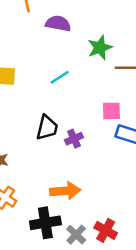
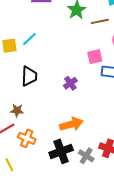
cyan line: (60, 77) -> (29, 39), moved
black trapezoid: (47, 128) -> (29, 76), moved

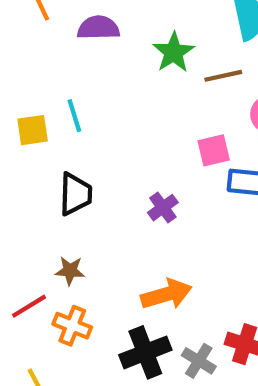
cyan line: (29, 39) -> (74, 116), turned -63
brown star: (17, 111) -> (70, 271), moved

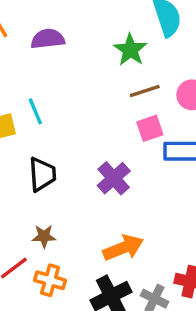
green star: (174, 52) -> (130, 50), moved
brown line: (223, 76) -> (145, 91), moved
purple cross: (163, 208) -> (114, 178), size x1.4

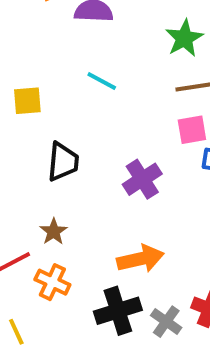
cyan line: (35, 111) -> (102, 81), moved, turned -48
brown star: (44, 236) -> (54, 232), turned 30

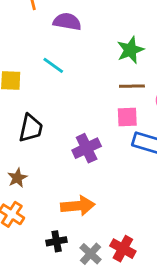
cyan line: (102, 81) -> (53, 65), moved
black cross: (118, 311) -> (57, 241), size x0.6

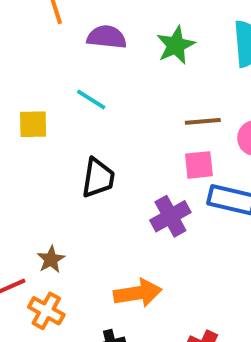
green star: (130, 50) -> (176, 45), moved
black trapezoid: (31, 128) -> (98, 178), moved
purple cross: (87, 148) -> (170, 216), moved

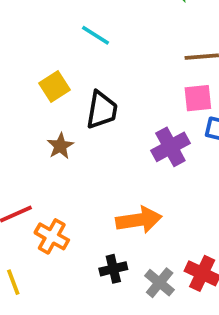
yellow square: (33, 124) -> (55, 87), moved, turned -32
brown star: (51, 259) -> (60, 146), moved

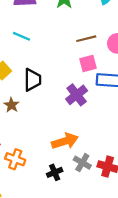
gray cross: (160, 283) -> (82, 163), moved

